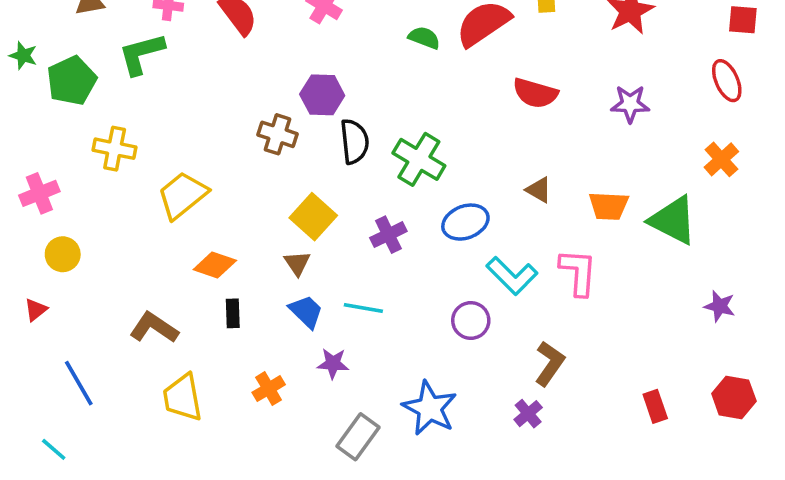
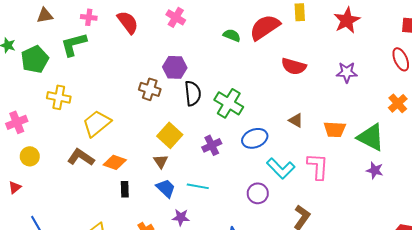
purple star: (720, 306) -> (375, 170), moved
brown L-shape: (154, 328) -> (81, 157), moved

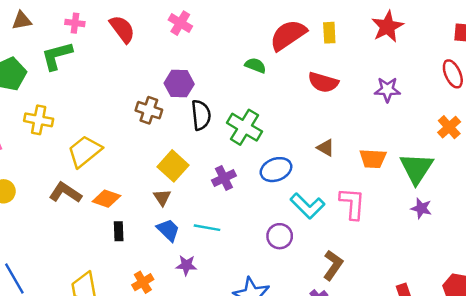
yellow rectangle: (300, 12) -> (329, 33), moved
green semicircle: (232, 35) -> (255, 65), moved
green triangle: (371, 137) -> (416, 168), turned 36

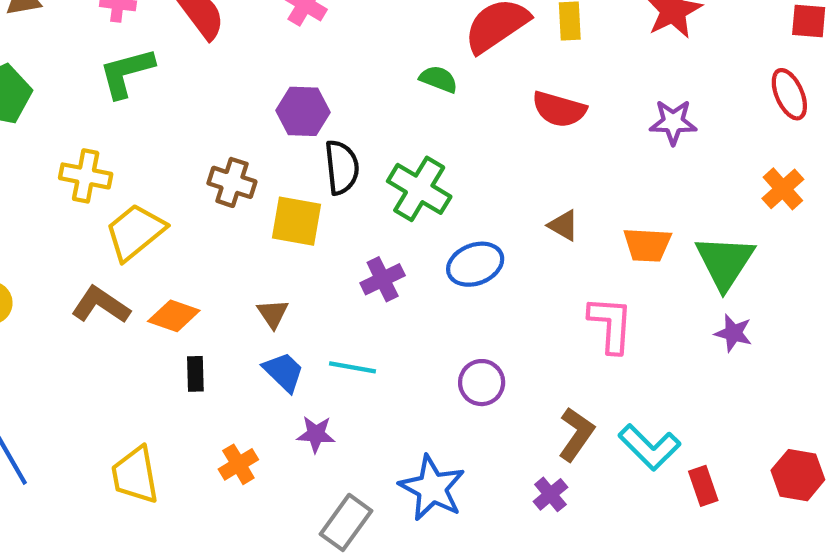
green L-shape: (57, 56) -> (127, 73), moved
brown cross: (149, 110) -> (232, 182), moved
yellow cross: (39, 120) -> (86, 176), moved
yellow square: (173, 166) -> (297, 221), moved, turned -32
cyan L-shape: (307, 206) -> (649, 447), moved

